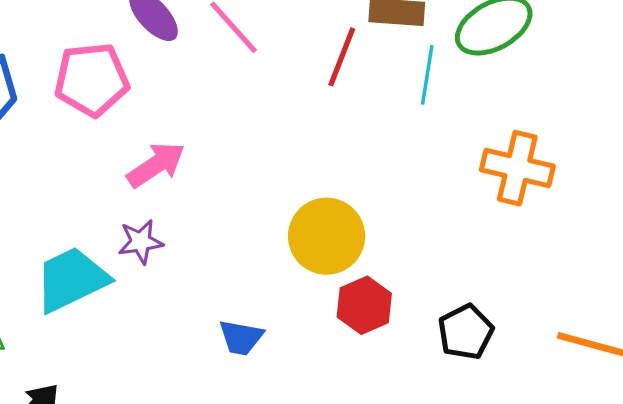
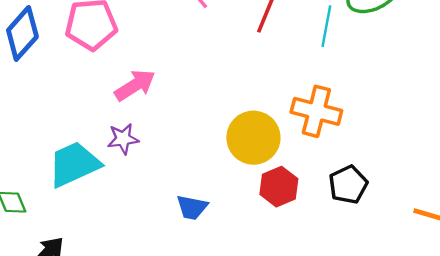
orange cross: (517, 168) -> (316, 111), moved
black pentagon: (466, 332) -> (348, 185), moved

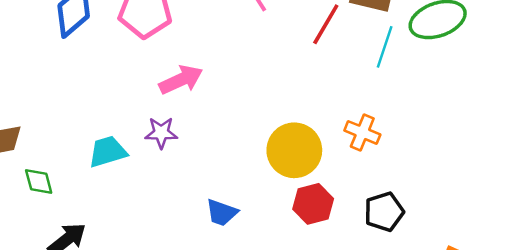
orange cross: (316, 111) -> (362, 132), size x0.7
cyan trapezoid: (74, 164) -> (108, 152), size x0.7

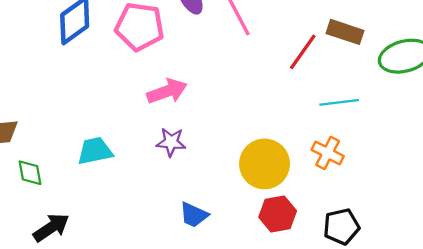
cyan line: (385, 47) -> (339, 102), moved, turned 60
purple star: (161, 133) -> (171, 142), moved

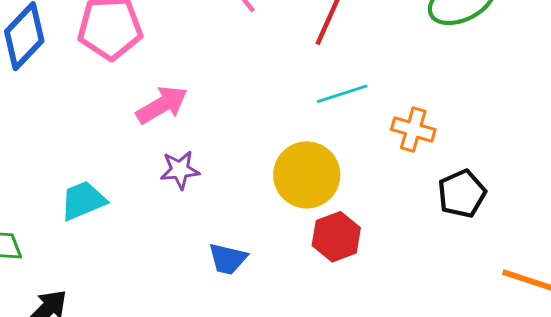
cyan line: (339, 102) -> (342, 94), moved
orange cross: (328, 153) -> (413, 130), moved
black pentagon: (341, 227) -> (462, 194), moved

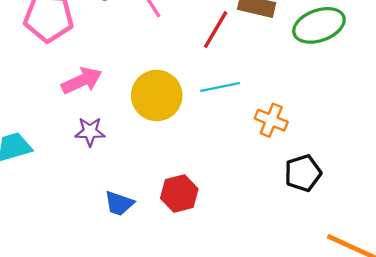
yellow circle: (307, 175) -> (157, 95), moved
red hexagon: (336, 237) -> (179, 194), moved

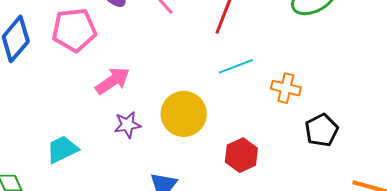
yellow circle: (157, 95) -> (184, 114), moved
red hexagon: (179, 194) -> (241, 155), moved

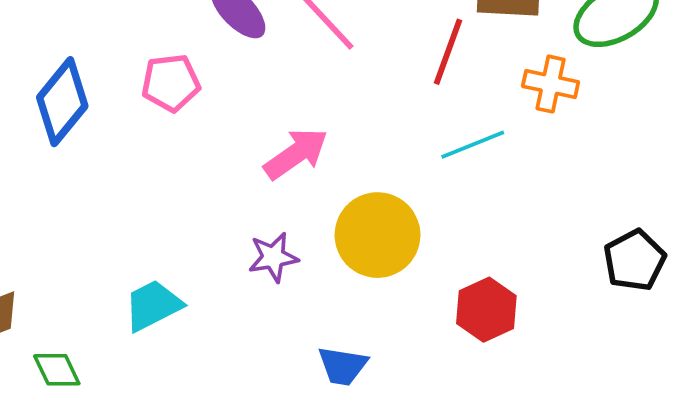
pink pentagon: (74, 30) -> (171, 83), size x0.7
pink arrow: (113, 81) -> (296, 154), moved
orange cross: (286, 88) -> (551, 84), moved

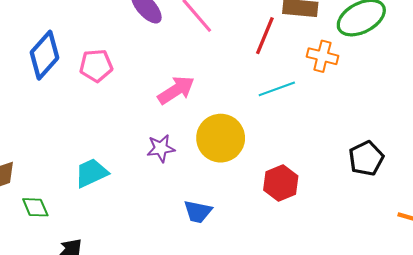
pink pentagon: (171, 83) -> (96, 66), moved

